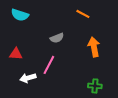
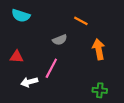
orange line: (83, 14) -> (81, 21), moved

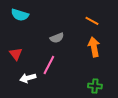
orange line: (81, 21) -> (92, 21), moved
red triangle: (17, 57) -> (16, 54), turned 48

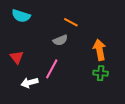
orange line: (92, 21) -> (71, 22), moved
green cross: (95, 86) -> (101, 73), moved

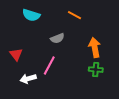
cyan semicircle: (21, 16) -> (31, 15), moved
orange line: (71, 22) -> (75, 15), moved

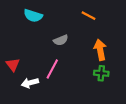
orange line: (75, 15) -> (88, 16), moved
red triangle: (16, 54) -> (13, 65), moved

